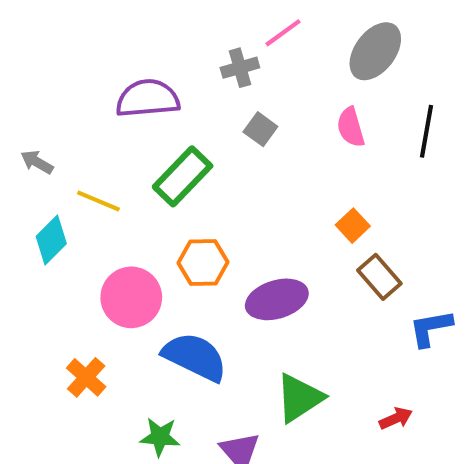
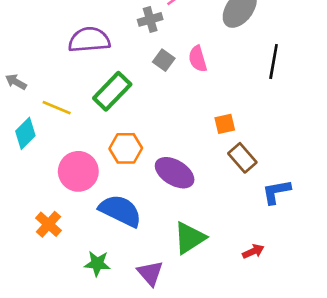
pink semicircle: (351, 127) -> (198, 59), moved
orange square: (353, 226) -> (225, 124), turned 30
purple ellipse: (277, 299) -> (175, 173), turned 48

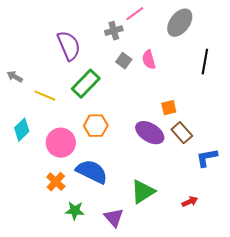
purple semicircle: (89, 40) -> (69, 46), turned 72
cyan diamond: (25, 133) -> (22, 130), moved
purple ellipse: (175, 173) -> (150, 133), moved
orange cross: (48, 224) -> (56, 182), moved

